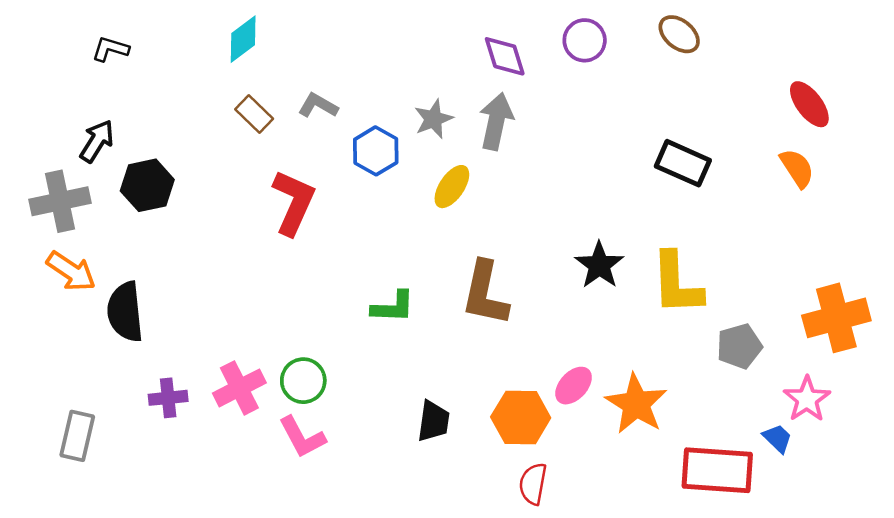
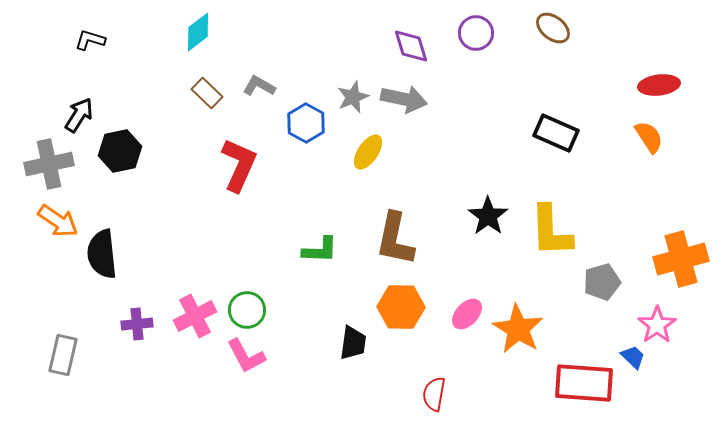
red ellipse: (809, 104) -> (659, 85), turned -60
gray arrow: (496, 121) -> (404, 99), turned 90
orange hexagon: (521, 417) -> (401, 307), moved

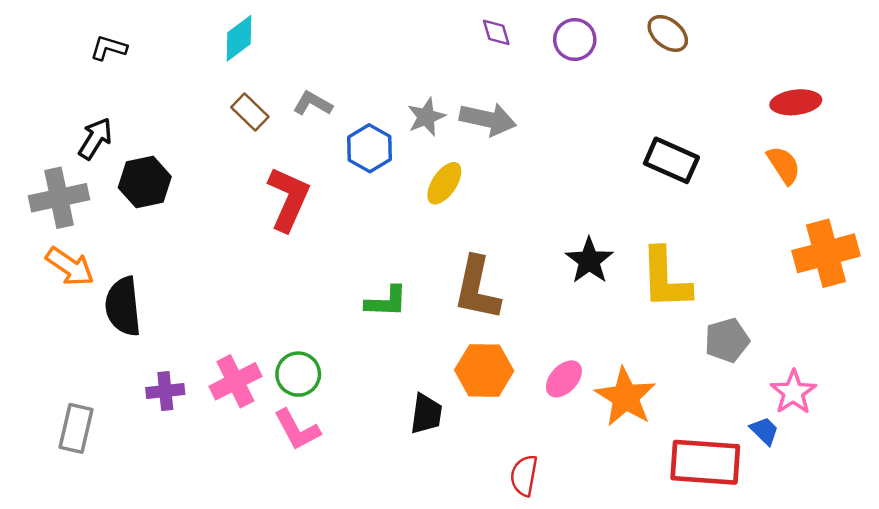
purple diamond: (411, 46) -> (496, 32), moved, size x0.7
orange cross: (681, 259) -> (826, 253), moved

